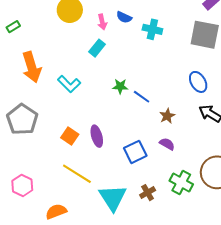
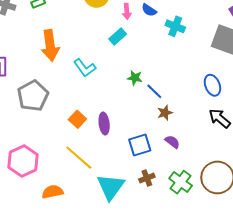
brown star: (167, 116) -> (165, 113), moved
pink hexagon: (22, 185) -> (23, 161), size x1.4
brown cross: (148, 193) -> (147, 178), moved

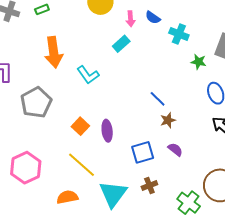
green star: (135, 78) -> (199, 62), moved
green cross: (181, 182) -> (189, 203), moved
orange semicircle: (53, 192) -> (67, 197), moved

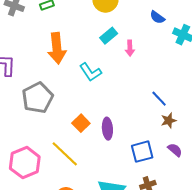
pink arrow: (130, 19) -> (130, 48), moved
cyan rectangle: (121, 44) -> (109, 36), moved
yellow line: (82, 165) -> (65, 154), moved

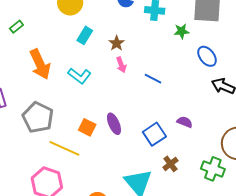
pink arrow: (130, 48) -> (121, 65), moved
brown star: (169, 120) -> (117, 43), moved
yellow line: (65, 154) -> (64, 148), moved

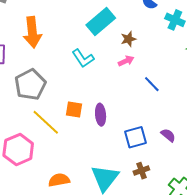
cyan rectangle: (85, 35) -> (101, 22), size x1.6
orange arrow: (40, 64) -> (32, 32), moved
pink arrow: (121, 65) -> (126, 61), turned -112
orange square: (87, 127) -> (74, 110), turned -36

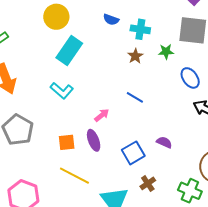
brown star: (128, 39) -> (135, 56), moved
pink arrow: (126, 61) -> (102, 115), moved
yellow line: (46, 122) -> (74, 176), moved

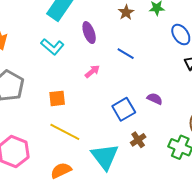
purple ellipse: (94, 140) -> (89, 33), moved

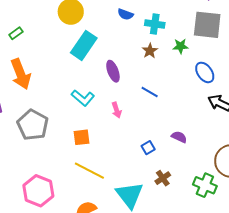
cyan L-shape: (52, 47) -> (83, 98), moved
pink arrow: (92, 71) -> (117, 110), turned 112
blue square: (124, 109) -> (148, 148), size x0.6

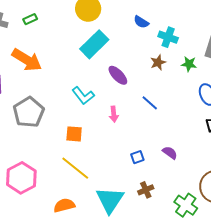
purple ellipse: (113, 71) -> (118, 75), turned -35
orange arrow: (21, 74) -> (27, 60), turned -48

